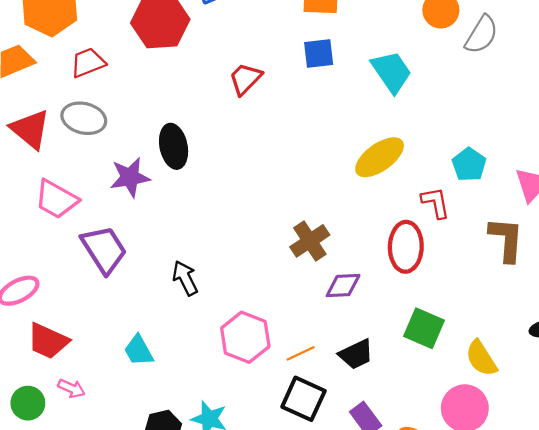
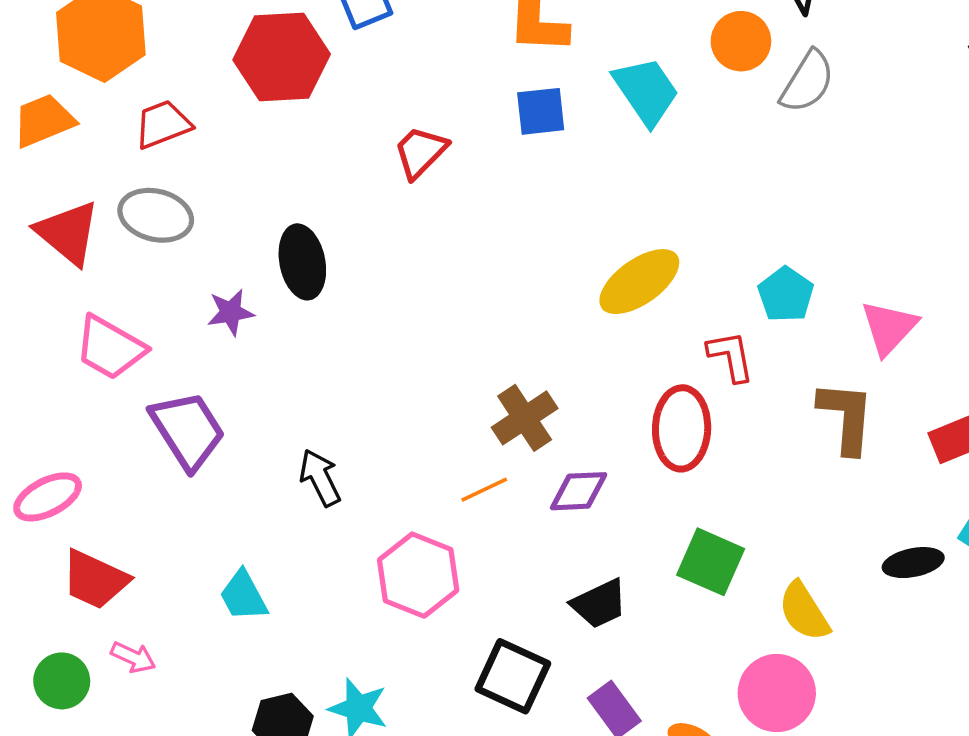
cyan trapezoid: (392, 72) -> (646, 91), moved
purple star: (130, 177) -> (231, 312), size x0.7
orange line: (301, 353) -> (484, 490), moved

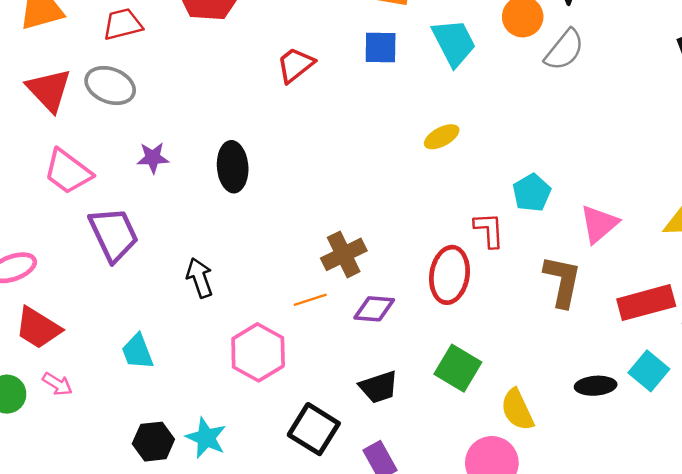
black ellipse: (302, 262) -> (233, 167), moved
yellow ellipse: (639, 282) -> (442, 137), moved, size x0.6

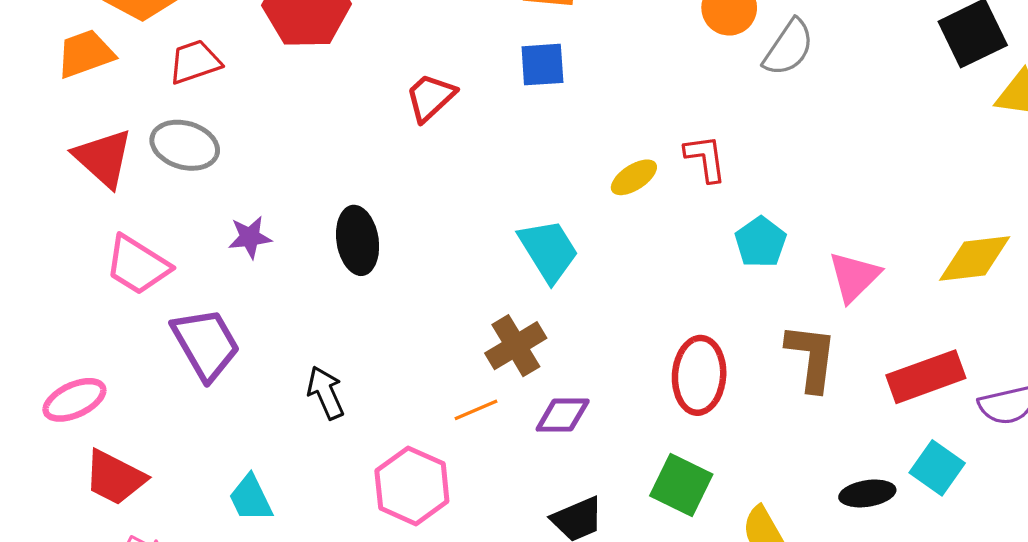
cyan trapezoid: (454, 43) -> (549, 250), moved
red L-shape: (489, 230) -> (705, 158), moved
red ellipse: (450, 275) -> (699, 375), moved

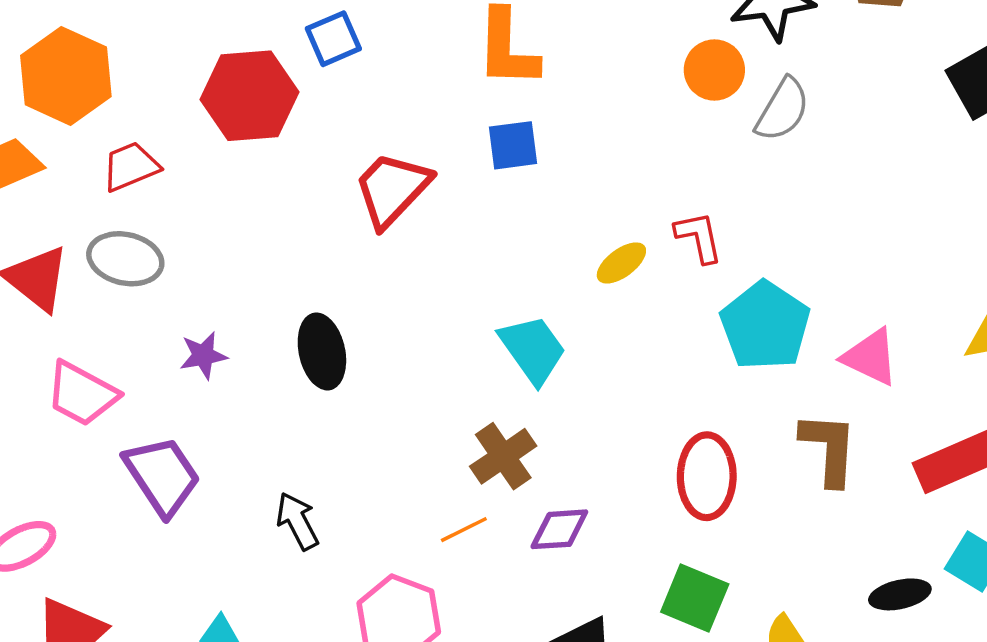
red trapezoid: (430, 97) -> (392, 189), size x1.4
cyan pentagon: (761, 242) -> (765, 326), size x1.6
pink triangle: (854, 277) -> (870, 357), turned -46

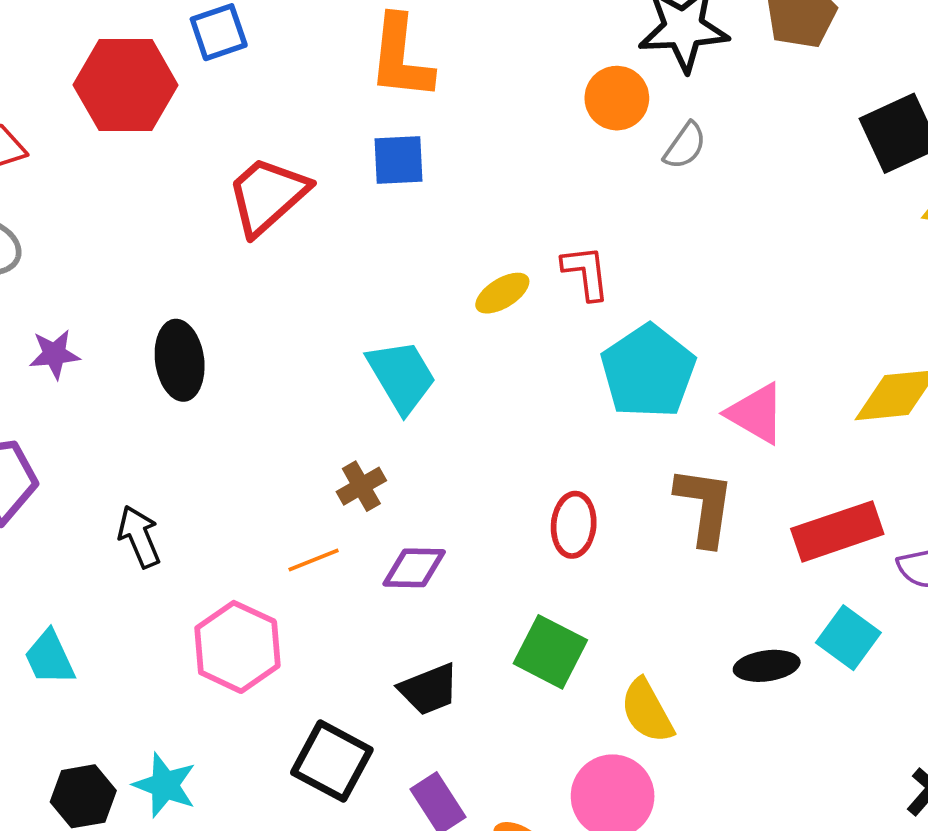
gray semicircle: (782, 110) -> (685, 146), size x0.7
brown cross: (503, 456) -> (361, 486), size x0.7
red ellipse: (707, 476) -> (574, 525), size x0.7

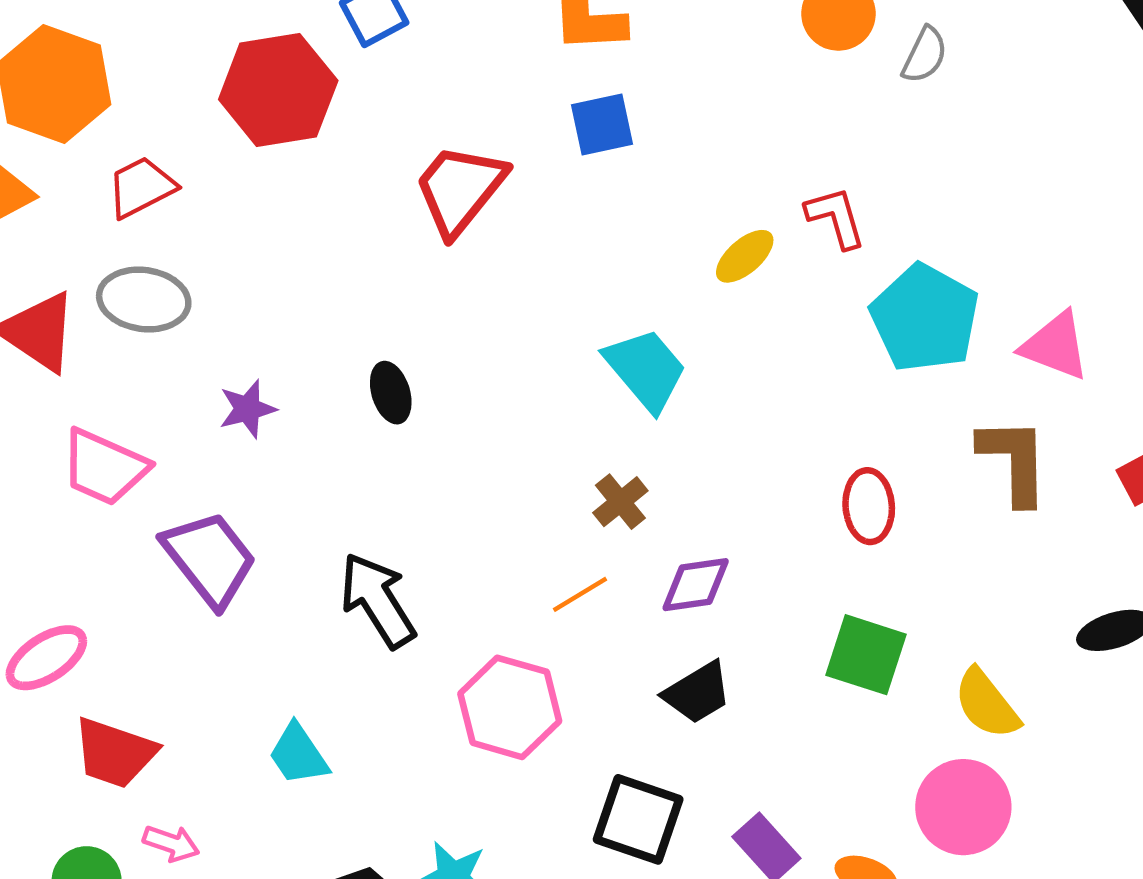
black ellipse: (180, 360) -> (391, 393), size x0.7
black arrow: (139, 537) -> (378, 600), size x1.4
black trapezoid: (429, 689) -> (697, 693), moved

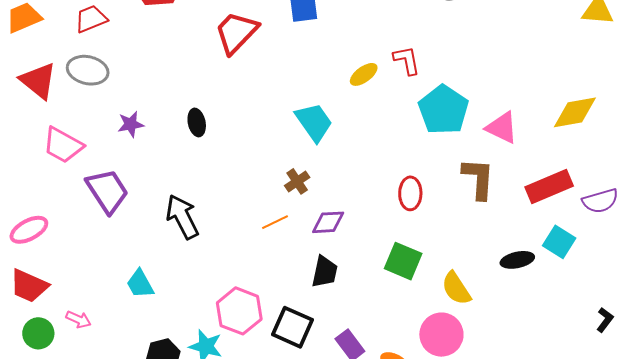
black trapezoid: (697, 693) -> (325, 272), turned -52
pink hexagon: (510, 707) -> (239, 311), moved
red trapezoid: (115, 753) -> (29, 286), moved

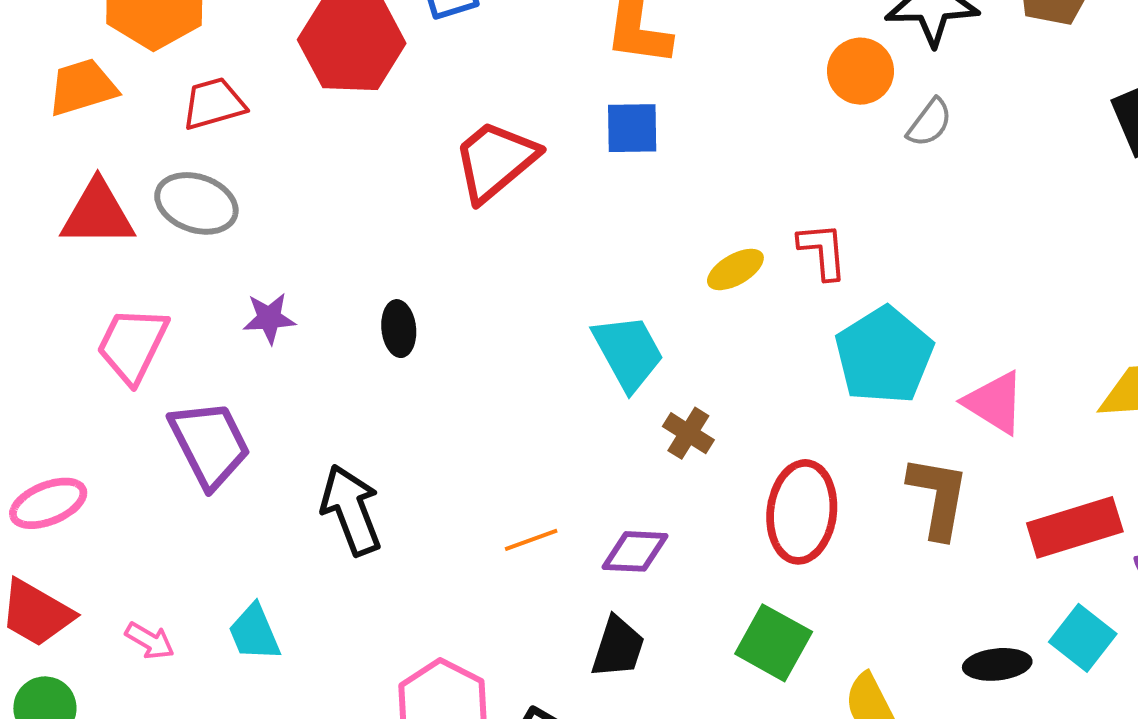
red triangle: (38, 81) -> (98, 214), turned -45
pink trapezoid: (63, 145) -> (132, 345), turned 81
brown cross: (297, 181) -> (688, 433), moved, turned -30
red ellipse: (410, 193) -> (802, 512), size x1.5
pink arrow: (78, 319) -> (150, 641), moved

